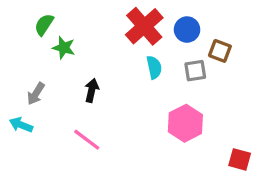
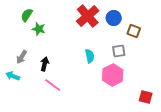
cyan semicircle: (154, 67) -> (90, 56), moved
gray square: (195, 71) -> (119, 51), moved
black arrow: (92, 90) -> (45, 64), moved

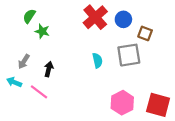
gray square: (119, 51) -> (129, 55), size x1.6
pink hexagon: (113, 75) -> (122, 103), moved
pink line: (53, 85) -> (39, 92), moved
red square: (146, 97) -> (158, 105), size x1.6

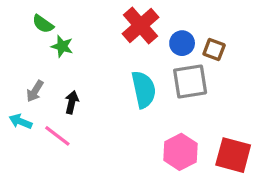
green semicircle: (29, 16) -> (43, 24), turned -88
blue circle: (123, 19) -> (182, 43), moved
cyan semicircle: (97, 60) -> (144, 90), size x1.6

